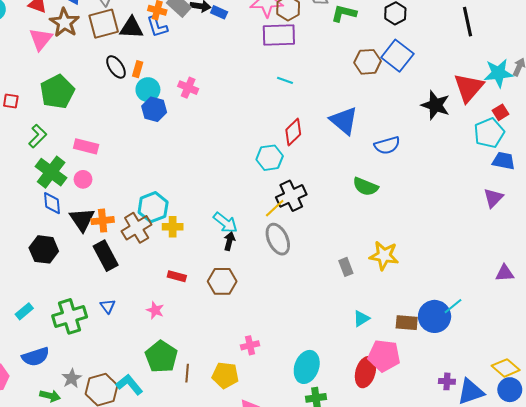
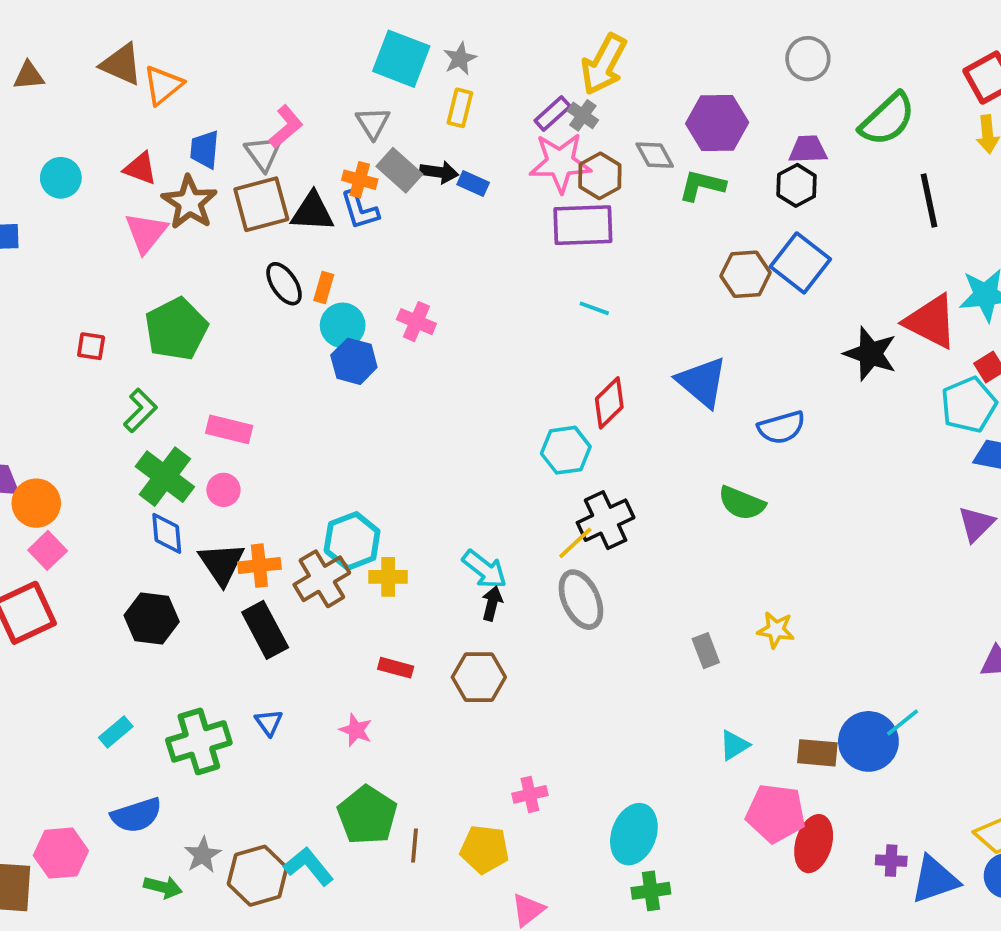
red triangle: (469, 88) -> (931, 322), turned -44
yellow star: (384, 256) -> (776, 630), size x0.7
red ellipse: (365, 372) -> (814, 844), moved

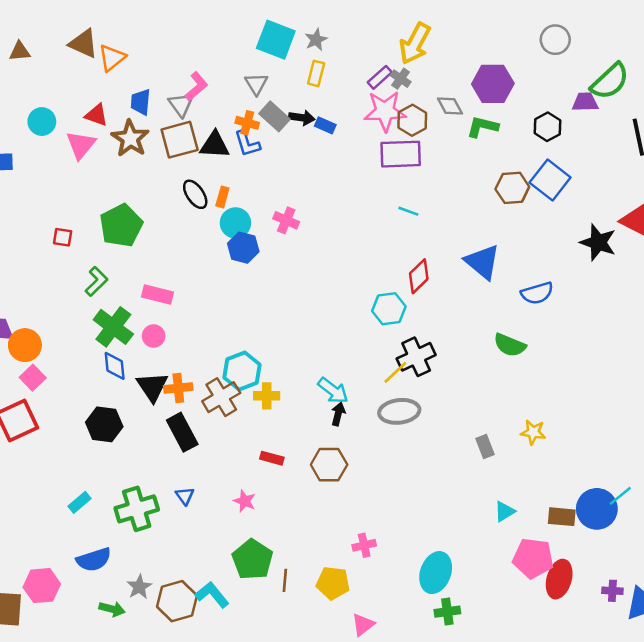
purple trapezoid: (808, 149) -> (585, 102), moved
pink triangle: (146, 233) -> (81, 145), moved
gray ellipse: (581, 600) -> (399, 411), turned -72

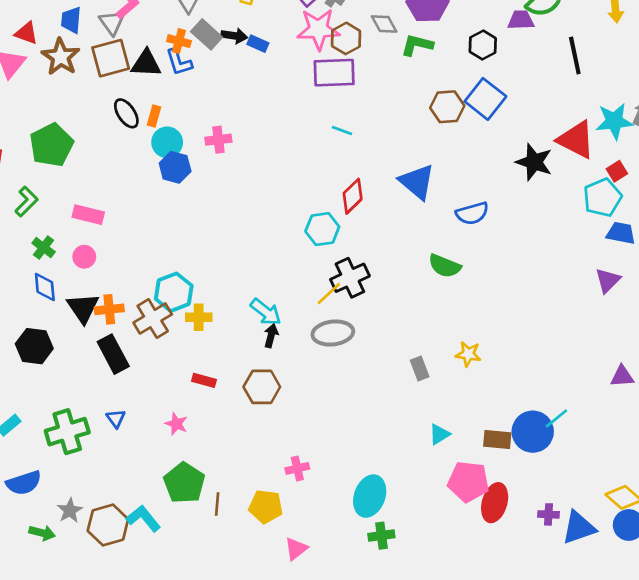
pink cross: (286, 220) -> (218, 140), turned -30
green cross: (113, 327) -> (44, 248), size x0.6

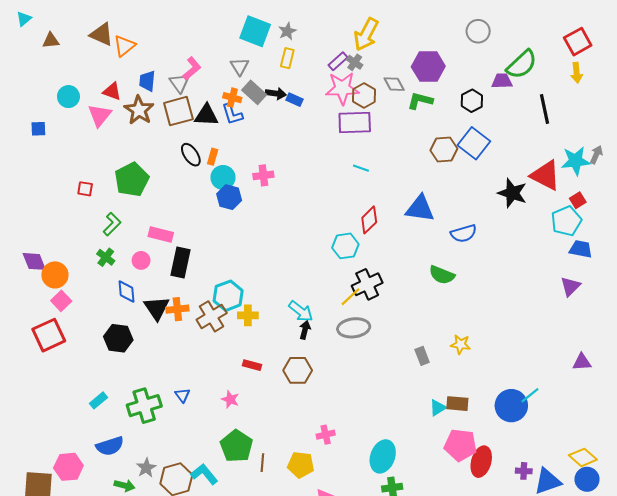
blue triangle: (417, 182) -> (420, 209), turned -32
green cross: (44, 248) -> (106, 257), moved
pink circle: (84, 257) -> (141, 260), moved
black rectangle: (113, 354) -> (180, 262), moved, turned 40
brown rectangle: (497, 440) -> (457, 404), moved

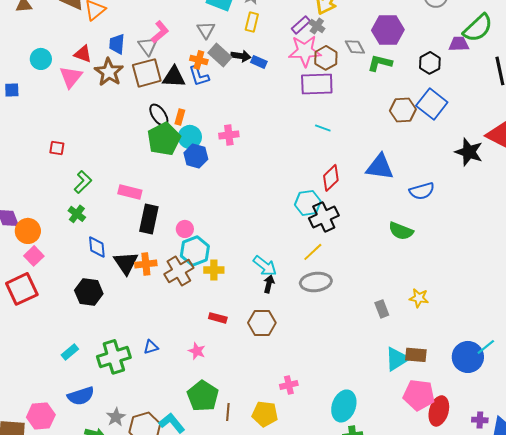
green pentagon: (132, 180) -> (164, 139), moved
pink circle: (141, 260) -> (185, 229), moved
black cross: (367, 284) -> (324, 217), moved
blue triangle: (183, 395) -> (151, 347), turned 49
cyan triangle: (438, 408) -> (397, 359), size x1.5

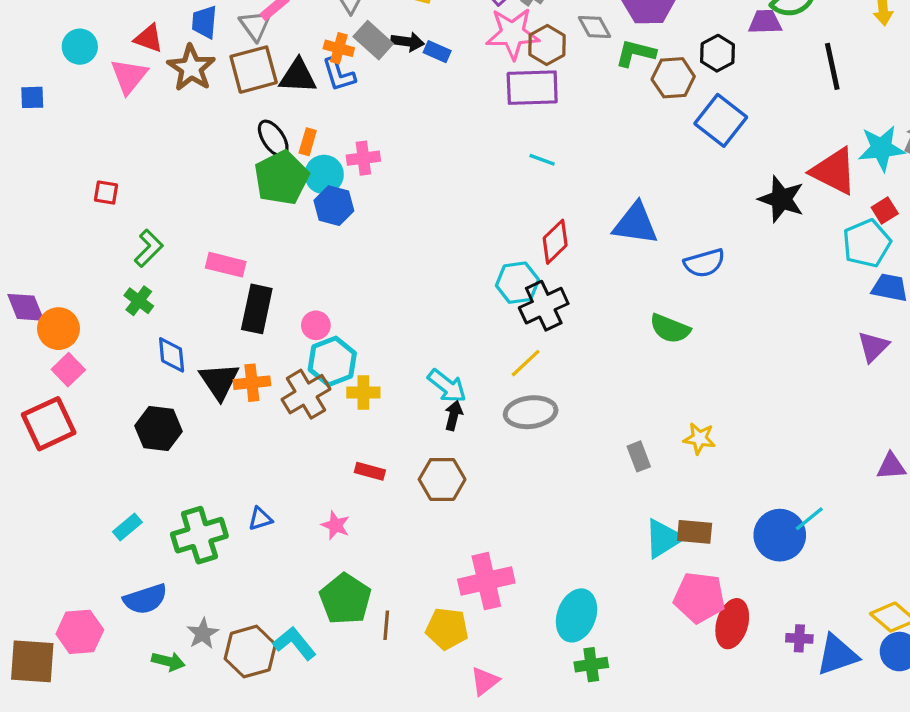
brown hexagon: (403, 110) -> (673, 78), moved
pink cross: (229, 135) -> (363, 158), moved
pink cross: (289, 385) -> (486, 581), size x1.8

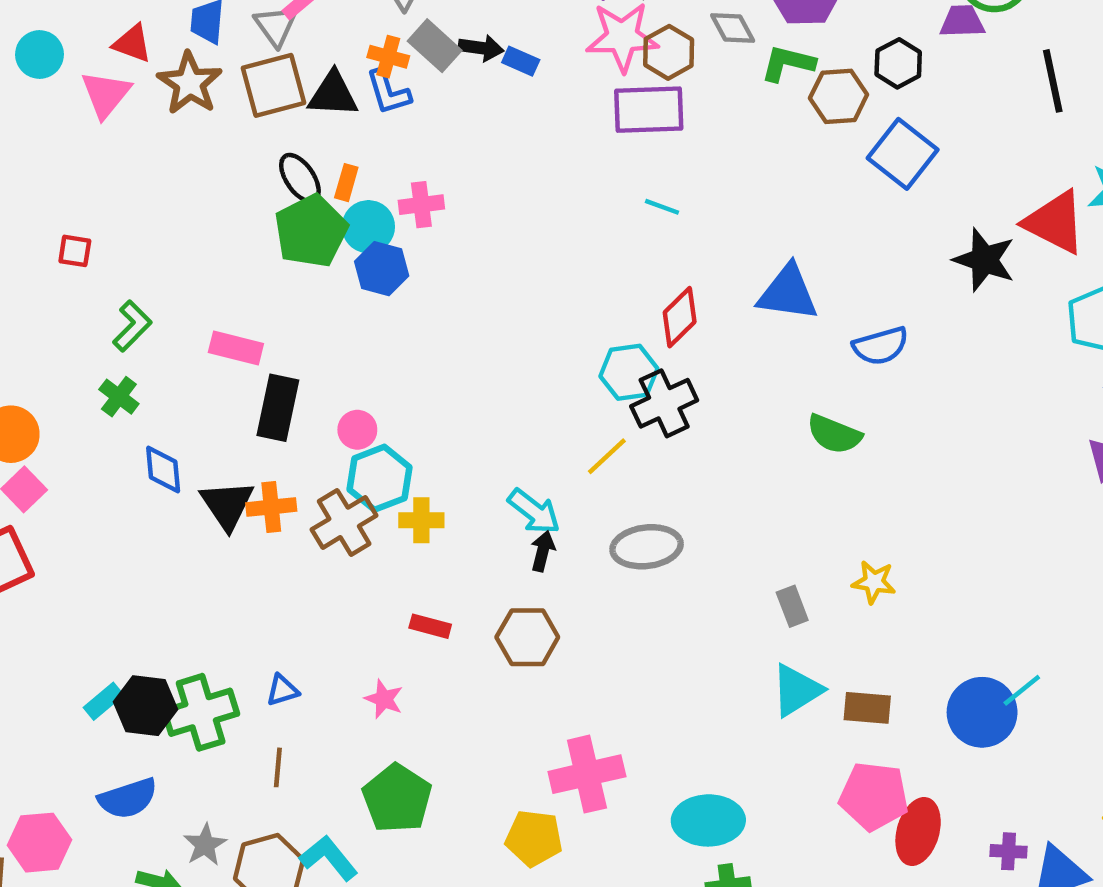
yellow line: (526, 363) -> (607, 456), moved
black hexagon: (158, 429) -> (145, 706), moved
cyan triangle: (663, 538) -> (797, 690), moved
cyan ellipse: (576, 615) -> (708, 820), turned 69
brown line: (386, 625) -> (278, 767), moved

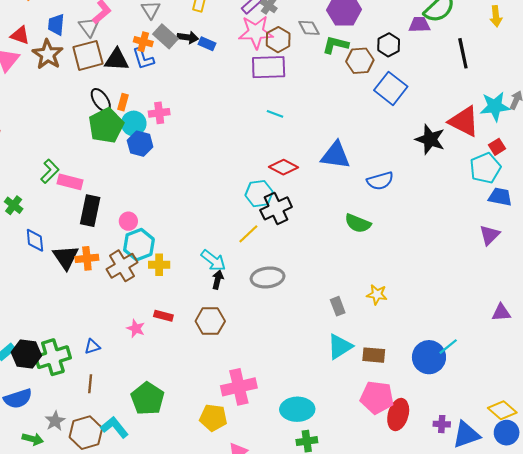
red diamond: (680, 317) -> (283, 167), turned 72
green L-shape: (132, 326) -> (50, 171), moved
pink star: (384, 699) -> (136, 328), moved

